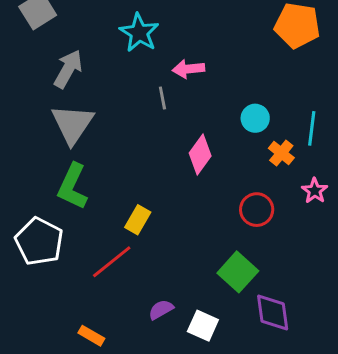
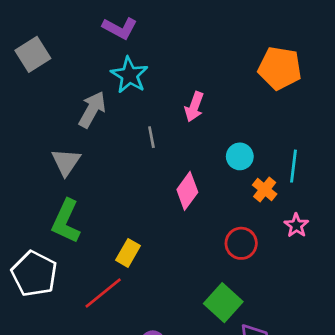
gray arrow: (68, 69) -> (92, 110), moved
pink arrow: (188, 69) -> (194, 107), moved, turned -64
gray triangle: (72, 124) -> (66, 162), size x0.7

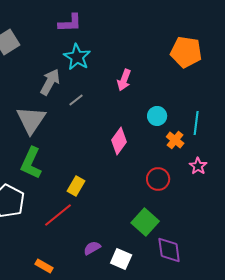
purple L-shape: (120, 28) -> (70, 23), turned -30
gray line: (151, 137) -> (76, 100), moved, turned 63
gray triangle: (66, 162) -> (31, 120), size x1.4

